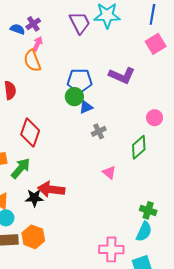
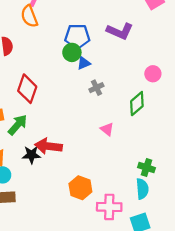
cyan semicircle: (144, 232) -> (142, 189), turned -30
orange hexagon: (33, 237) -> (80, 188), moved

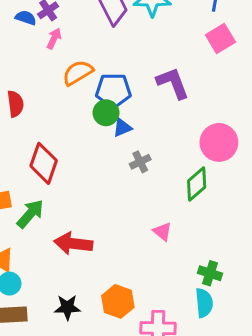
orange semicircle: (29, 16) -> (78, 73), moved, turned 80
purple L-shape: (120, 31) -> (173, 83), turned -135
pink circle: (153, 74) -> (219, 142), size x1.6
pink triangle: (107, 129) -> (162, 232), moved
black star: (31, 155) -> (67, 307), moved

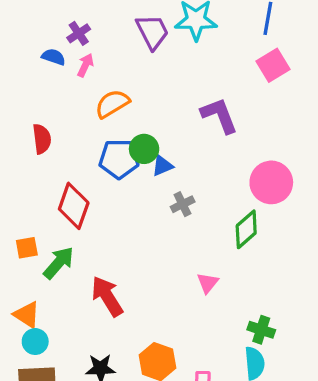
blue semicircle: (26, 18) -> (54, 57), moved
blue pentagon: (113, 90) -> (119, 159), moved
pink triangle: (162, 232) -> (208, 283), turned 30
red arrow: (73, 243) -> (107, 296), turned 51

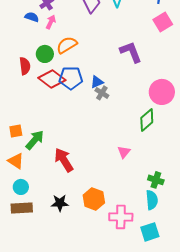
green circle: (144, 149) -> (45, 54), moved
gray cross: (183, 204) -> (102, 93), moved, turned -32
red diamond: (74, 206) -> (52, 79), moved, turned -72
orange triangle: (27, 315) -> (16, 161), moved

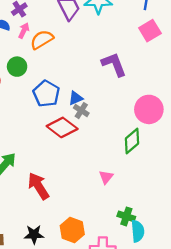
orange semicircle: (67, 45) -> (42, 40), moved
blue pentagon: (71, 78) -> (46, 94), turned 30
red diamond: (52, 79) -> (62, 127), moved
green cross: (156, 180) -> (126, 216), moved

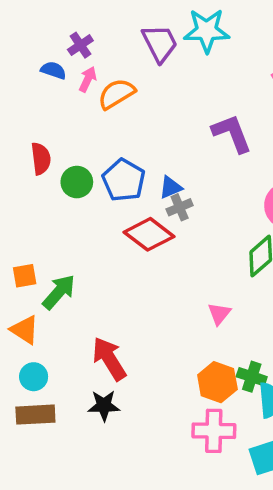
green circle: (17, 67) -> (77, 182), moved
gray cross: (81, 111) -> (180, 207), turned 35
red arrow: (38, 186) -> (109, 359), moved
orange hexagon: (72, 230) -> (217, 382), moved

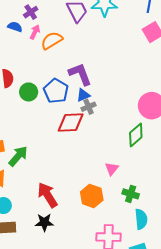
purple L-shape: (232, 133) -> (80, 74), moved
red diamond: (149, 234) -> (71, 122), turned -40
green cross: (252, 377) -> (131, 194), moved
orange hexagon: (217, 382) -> (92, 196), moved

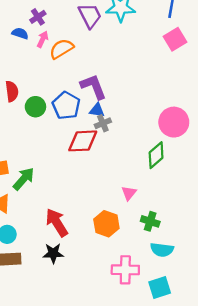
blue triangle: (83, 95) -> (97, 110), turned 32
cyan semicircle: (141, 219) -> (162, 250), turned 102

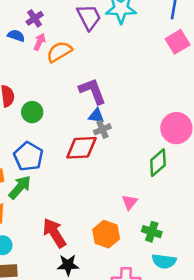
blue pentagon: (66, 106) -> (28, 156), moved
black star: (53, 253) -> (68, 265), moved

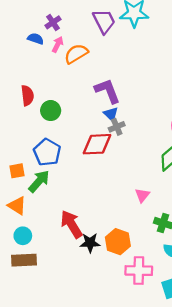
blue triangle: (96, 116) -> (111, 114), turned 35
orange hexagon: (106, 234) -> (118, 242), moved
black star: (68, 265) -> (90, 243), moved

